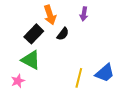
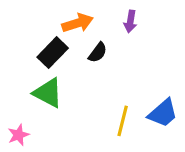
orange arrow: (50, 15) -> (78, 23), turned -90
pink star: (18, 81) -> (18, 135), moved

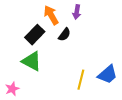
purple arrow: (130, 21) -> (77, 12), moved
orange arrow: (78, 23) -> (51, 15), turned -102

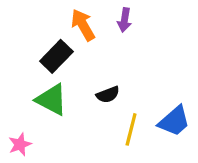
black semicircle: (64, 35) -> (108, 95), moved, turned 32

